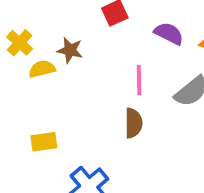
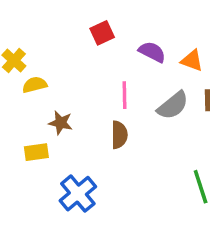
brown star: (70, 50) -> (61, 123), moved

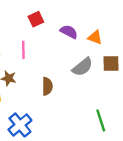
pink line: (124, 95) -> (23, 50), moved

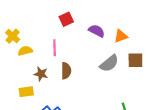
orange triangle: (95, 37) -> (121, 36), turned -40
brown semicircle: (47, 86) -> (66, 71), moved

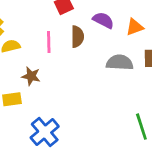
gray semicircle: (109, 63) -> (120, 62), turned -138
brown semicircle: (66, 71) -> (77, 37), moved

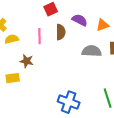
blue cross: (45, 132) -> (69, 102), moved, turned -30

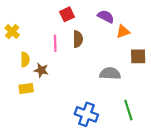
purple semicircle: (80, 20) -> (106, 16), moved
yellow semicircle: (12, 39) -> (25, 60), moved, turned 104
gray semicircle: (92, 51) -> (110, 74), moved

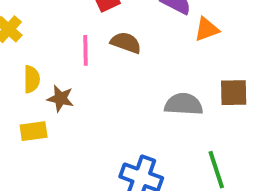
brown semicircle: (78, 39) -> (126, 43), turned -70
brown square: (138, 56) -> (234, 93), moved

